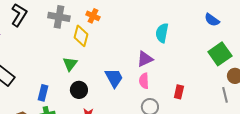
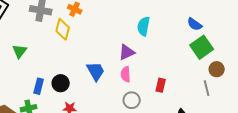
blue semicircle: (212, 20) -> (195, 24), moved
green triangle: (70, 64) -> (20, 51), moved
blue rectangle: (43, 93) -> (39, 86), moved

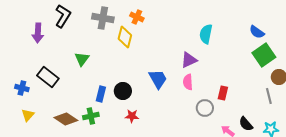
gray circle: (132, 100) -> (205, 108), moved

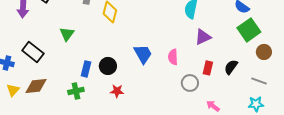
purple triangle: (189, 60) -> (203, 37), moved
gray line: (269, 96) -> (259, 81), moved, turned -56
brown diamond: (66, 119) -> (36, 86), moved, turned -40
black semicircle: (246, 124) -> (231, 67), moved, turned 77

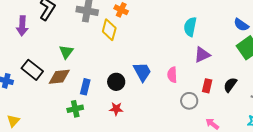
black circle: (108, 66) -> (116, 82), moved
brown diamond: (36, 86) -> (59, 77), moved
yellow triangle: (13, 90) -> (13, 121), moved

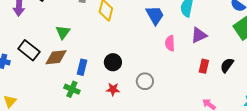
blue trapezoid: (142, 72) -> (155, 15), moved
pink semicircle: (172, 75) -> (170, 43), moved
gray circle: (189, 101) -> (145, 81), moved
green cross: (75, 109) -> (72, 89), turned 35

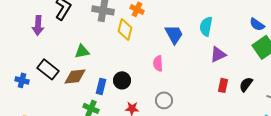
green triangle: (63, 32) -> (82, 51), turned 42
pink semicircle: (170, 43) -> (158, 63), moved
black circle: (113, 62) -> (122, 80), moved

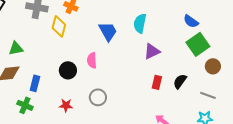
black circle: (122, 80) -> (68, 70), moved

